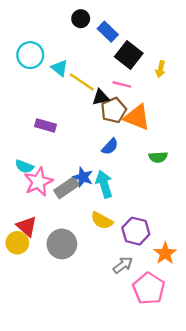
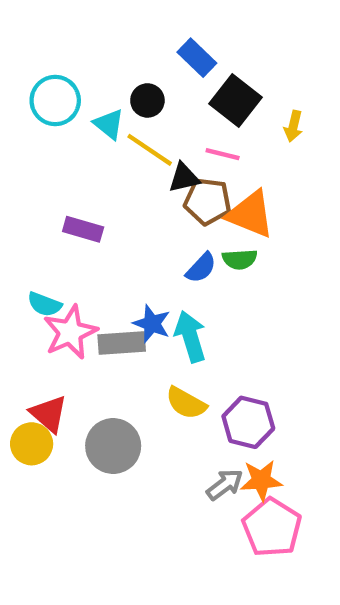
black circle: (81, 19) -> (147, 100), moved
brown pentagon: (114, 110) -> (208, 201), turned 30
green semicircle: (158, 157) -> (240, 259), moved
gray rectangle: (67, 188) -> (122, 343), turned 30
orange star: (165, 253) -> (261, 480), moved, turned 30

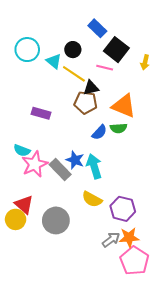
pink line: (223, 154) -> (105, 68), moved
brown pentagon: (208, 201) -> (86, 103), moved
gray rectangle: (122, 343) -> (60, 170), turned 50

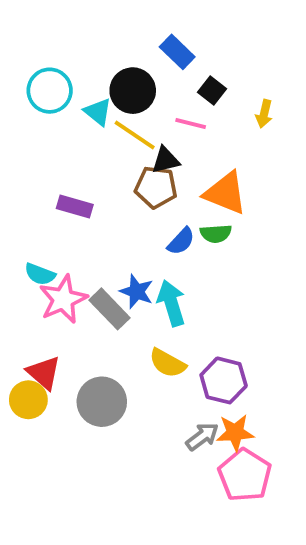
black circle: (73, 50) -> (133, 91), size x1.5
black square: (116, 50) -> (212, 91), size x0.6

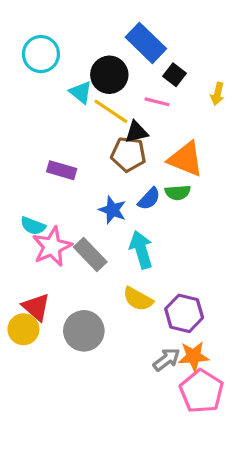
blue rectangle: (177, 52) -> (146, 43), size x1.4
cyan circle: (50, 91) -> (41, 54), moved
blue star: (137, 292) -> (112, 210), moved

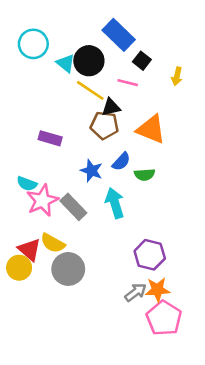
cyan triangle: (81, 92) -> (66, 63), moved
green semicircle: (178, 192) -> (145, 175), moved
yellow semicircle: (138, 299) -> (53, 243), moved

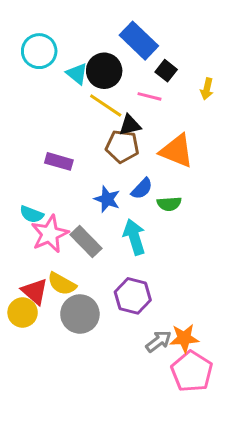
purple hexagon: (150, 255) -> (133, 296), moved

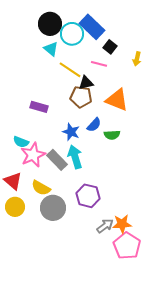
cyan circle: (39, 51) -> (72, 34), moved
black circle: (104, 71) -> (50, 24), moved
cyan arrow: (134, 237) -> (75, 157), moved
red triangle: (35, 291) -> (13, 181), moved

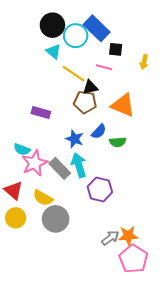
black square: (110, 47) -> (116, 49), turned -32
purple hexagon: (88, 196) -> (100, 189), moved

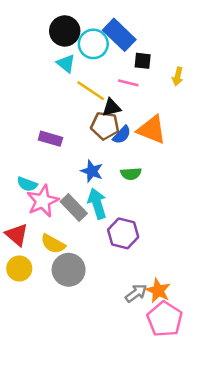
blue semicircle: (99, 132) -> (122, 135), moved
green semicircle: (118, 142) -> (131, 174), moved
orange star: (128, 236) -> (158, 291), turned 30

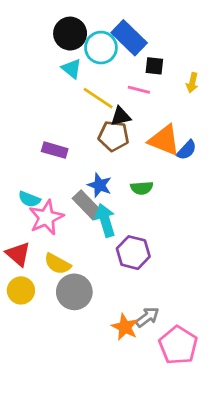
blue semicircle: (122, 135) -> (187, 150), moved
gray rectangle: (74, 207) -> (87, 205), moved
orange star: (158, 291) -> (125, 327), moved

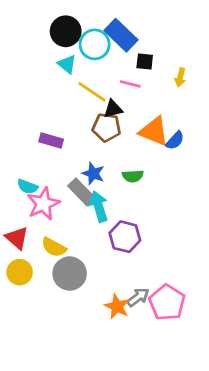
pink pentagon: (178, 345) -> (167, 302), moved

